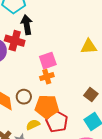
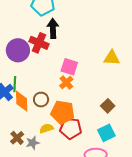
pink square: (48, 61) -> (69, 67), turned 30
orange cross: (47, 77) -> (66, 83), turned -32
red pentagon: (57, 122) -> (71, 128), turned -30

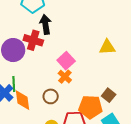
pink square: (69, 67) -> (66, 61), turned 36
brown circle: (41, 100) -> (51, 96), moved
orange pentagon: (63, 112) -> (90, 107), moved

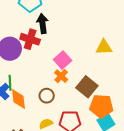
brown square: (109, 95) -> (87, 87), moved, size x1.5
orange pentagon: (90, 107) -> (101, 106), moved

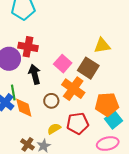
black arrow: (42, 24) -> (35, 74), moved
orange cross: (61, 76) -> (73, 89), moved, size x1.6
brown square: (87, 87) -> (88, 68), moved

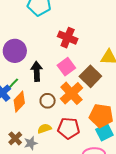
red cross: (28, 47) -> (68, 38), moved
green line: (13, 93) -> (12, 85), turned 42
orange diamond: (24, 108) -> (19, 102), turned 45

